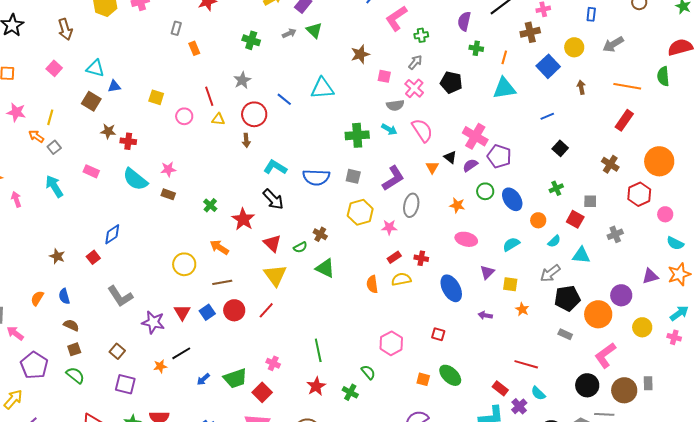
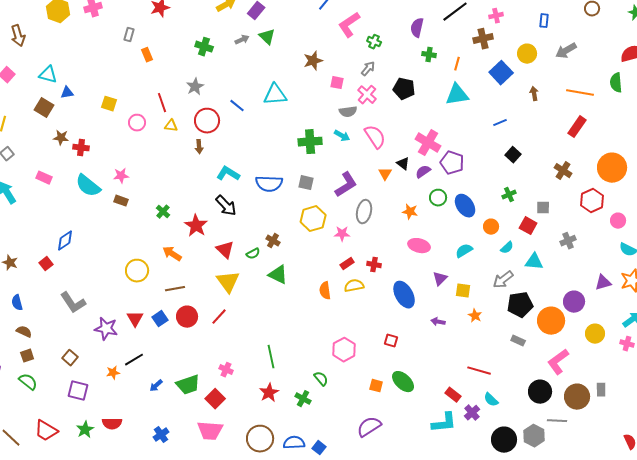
green cross: (421, 35) -> (374, 42), turned 32

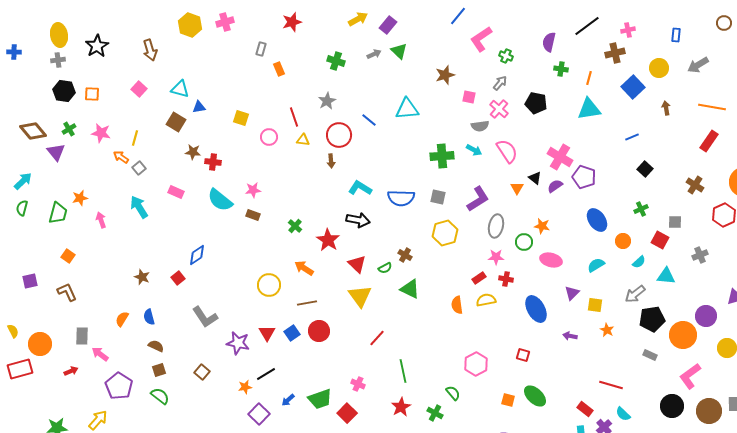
green circle: (438, 198) -> (524, 242), moved
black arrow: (226, 206) -> (358, 220), turned -35
pink star: (342, 234) -> (496, 257), moved
red line: (219, 317) -> (377, 338), moved
purple square: (78, 391) -> (259, 414), moved, turned 30

